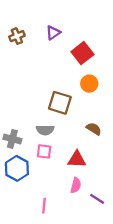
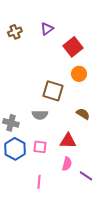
pink square: (44, 151) -> (40, 147), moved

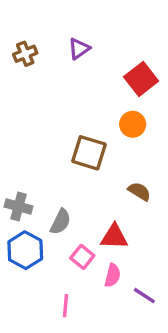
red square: (73, 47) -> (141, 79), moved
gray semicircle: (40, 115) -> (60, 222), moved, turned -63
pink square: (40, 147) -> (82, 257), moved, turned 32

